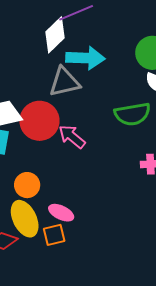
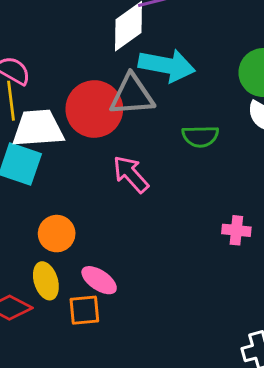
green semicircle: (132, 114) -> (200, 136), moved, size x0.7
red circle: (39, 121) -> (94, 109), moved
yellow ellipse: (25, 219) -> (46, 281), size x0.7

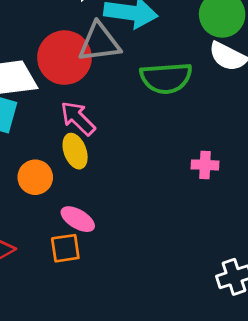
green semicircle: (200, 136) -> (166, 78), size x1.5
pink arrow: (131, 174) -> (78, 118), moved
yellow ellipse: (46, 281) -> (75, 151), moved

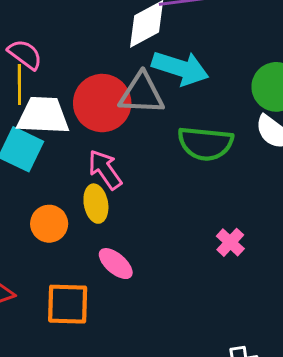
pink cross: (205, 165) -> (230, 242), turned 30
pink ellipse: (78, 219) -> (116, 264), moved
orange square: (65, 248) -> (68, 304), size x1.4

